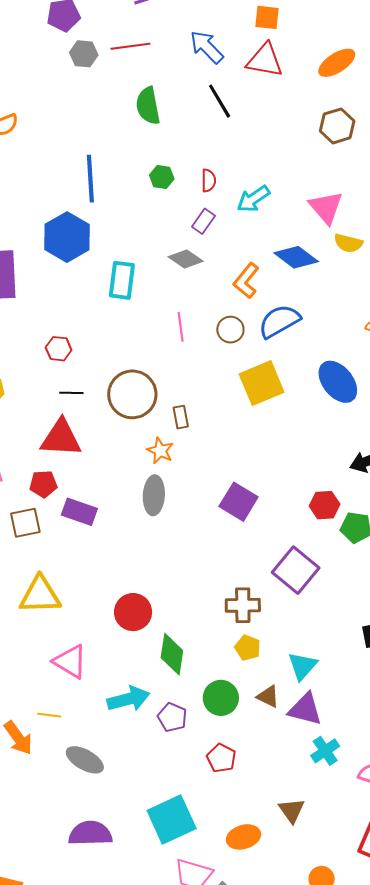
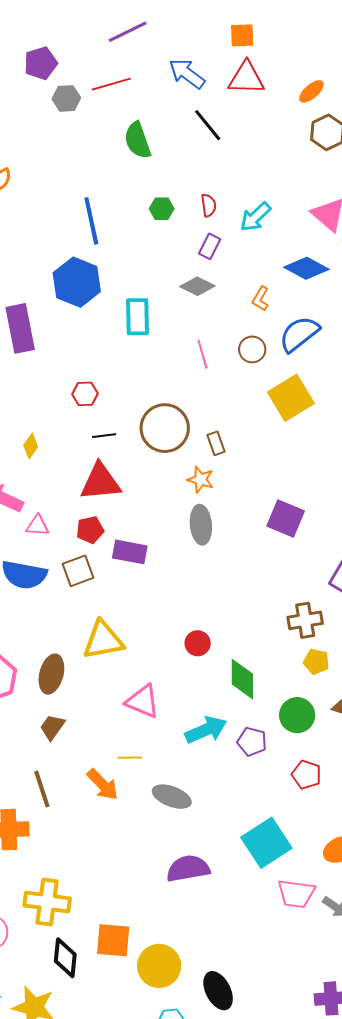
orange ellipse: (337, 63) -> (311, 91), moved, size x0.7
orange L-shape: (246, 281) -> (261, 299), size x0.7
red circle: (133, 612) -> (198, 643), size x0.7

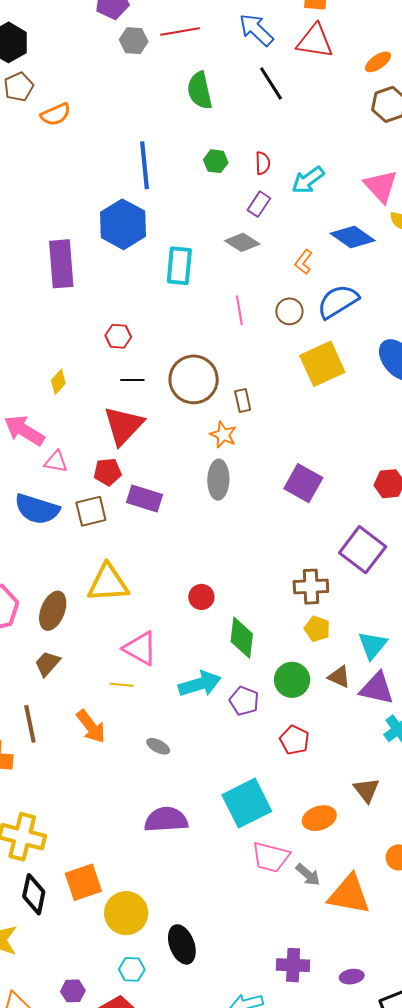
red triangle: (101, 482) -> (124, 426), turned -48
yellow line: (130, 758) -> (122, 685), moved
gray ellipse: (172, 797) -> (158, 746), size x0.6
orange square: (113, 940) -> (83, 882), turned -30

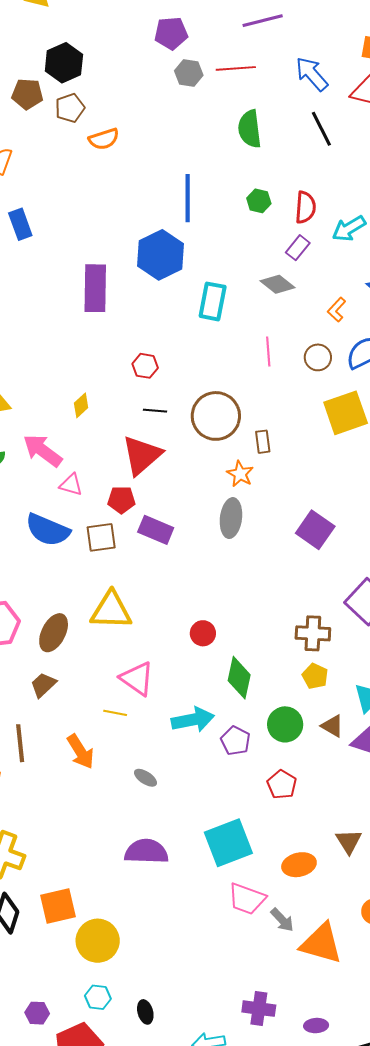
red semicircle: (263, 163) -> (305, 207), size x1.4
black ellipse: (182, 944) -> (145, 1012), moved, size x0.6

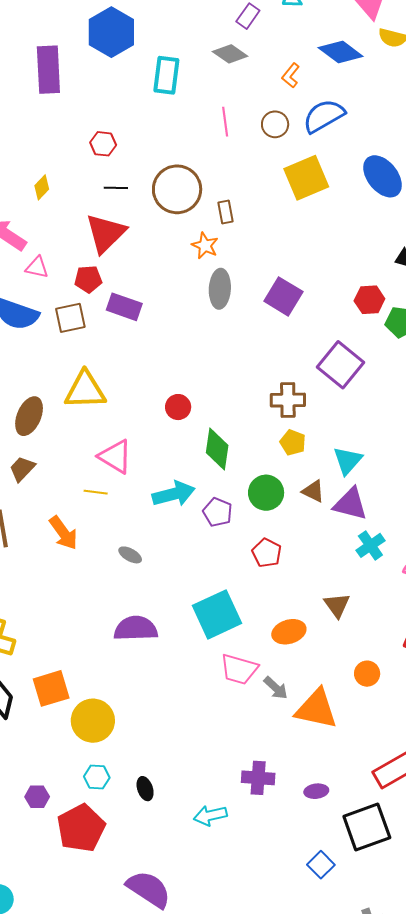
gray ellipse: (231, 518) -> (220, 289), moved

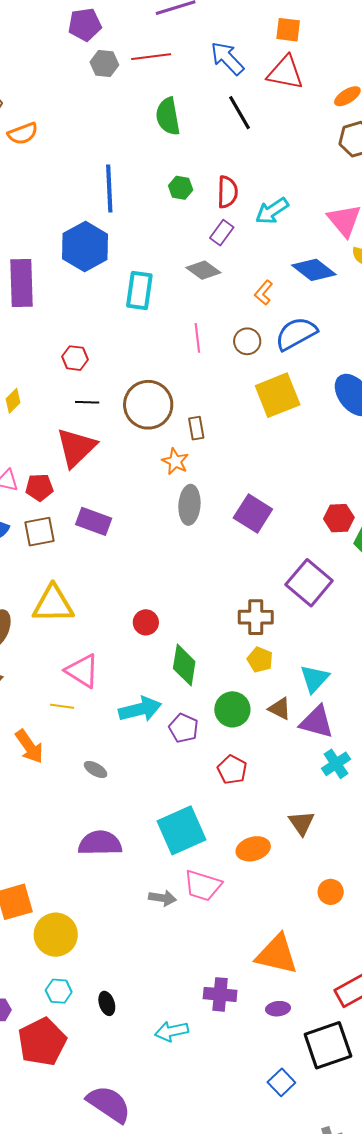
red pentagon: (88, 279) -> (39, 487), moved
gray arrow: (276, 688) -> (162, 898), moved, turned -36
orange triangle: (316, 709) -> (277, 954), moved

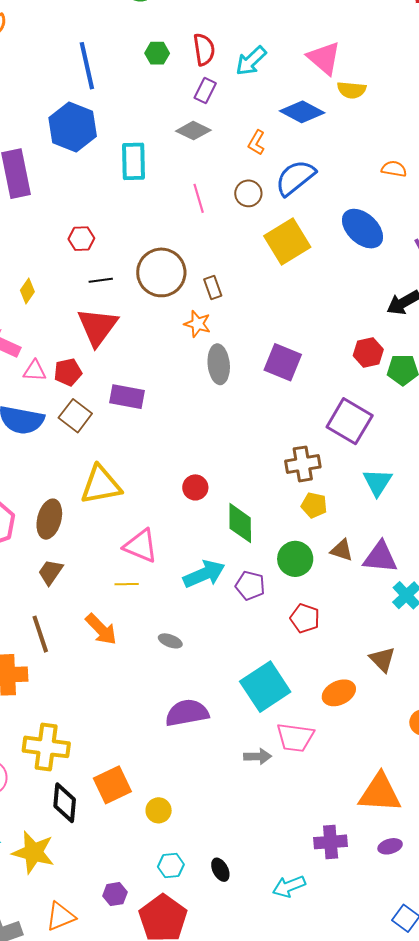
brown square: (39, 532) -> (75, 416), turned -32
cyan triangle: (315, 679) -> (377, 482), moved
yellow circle: (56, 935) -> (159, 810), size x0.6

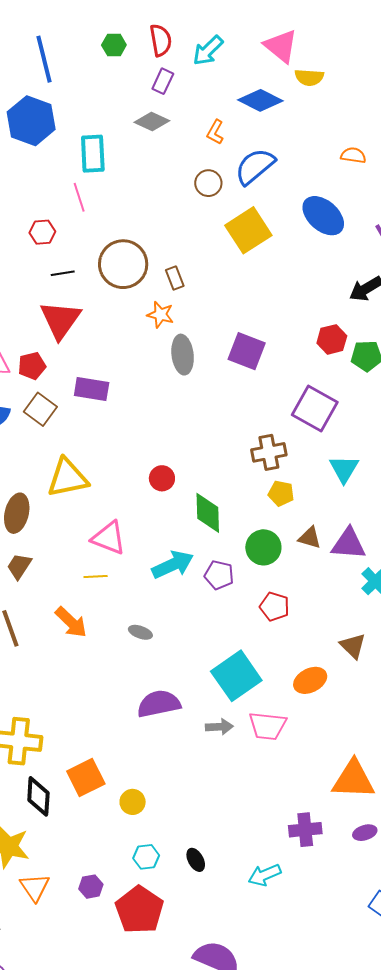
pink line: (199, 198) -> (79, 197), moved
gray arrow: (258, 756) -> (219, 727), moved
orange triangle: (61, 916) -> (35, 887), moved, turned -40

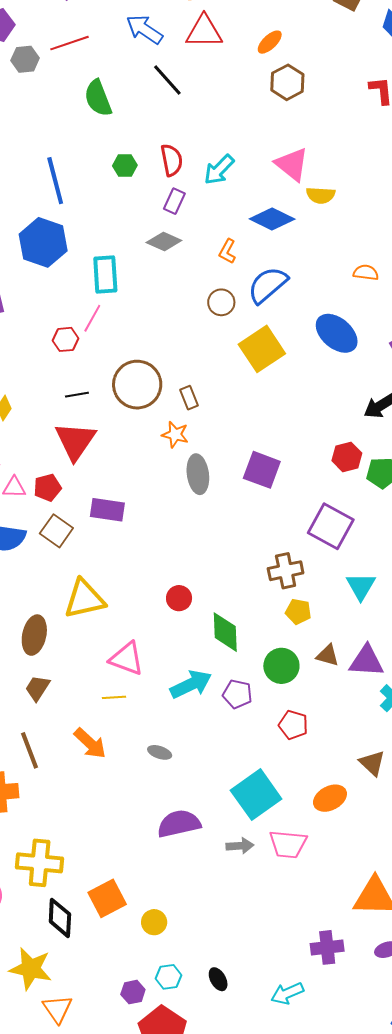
pink line: (79, 197) -> (92, 318), turned 48
red hexagon: (42, 232) -> (66, 339), moved
purple hexagon: (91, 887) -> (133, 992), moved

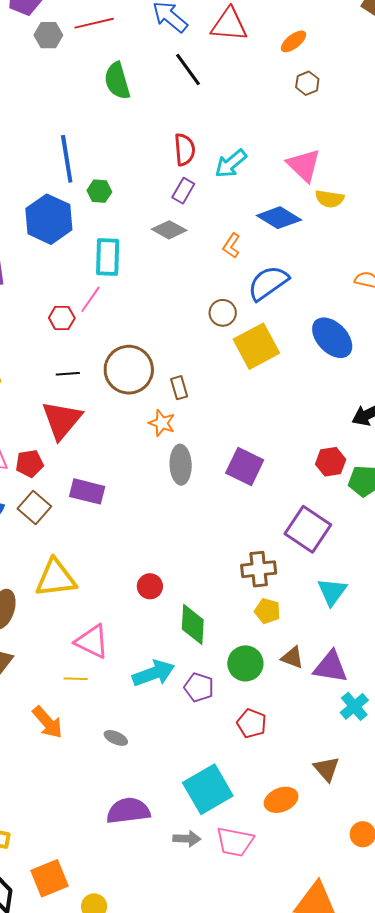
brown hexagon: (287, 82) -> (307, 83), size x0.7
green hexagon: (125, 166) -> (99, 191), moved
brown circle: (221, 302) -> (223, 313), moved

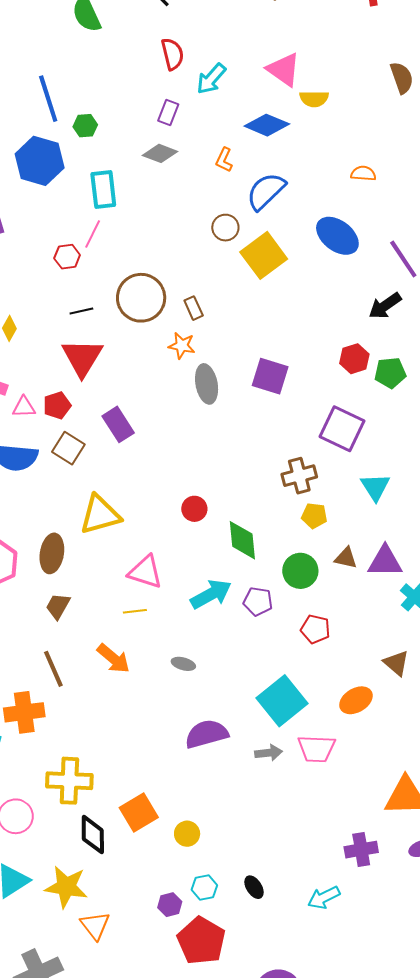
red semicircle: (185, 150) -> (172, 54), moved
purple rectangle: (87, 491) -> (118, 424), turned 52

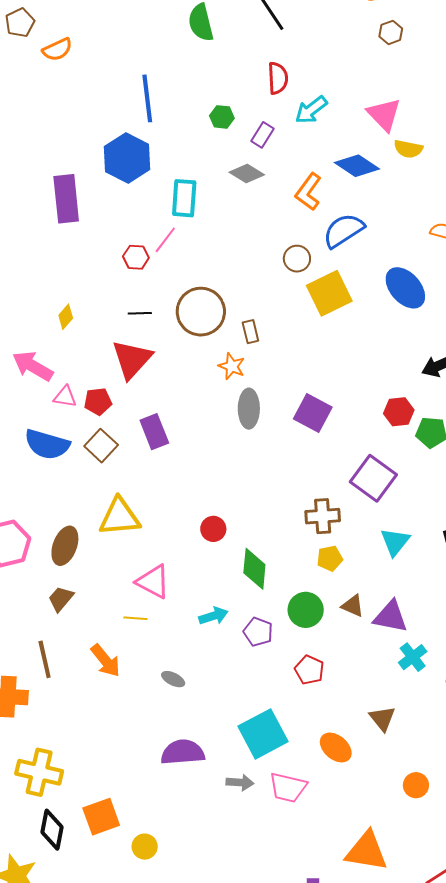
green hexagon: (85, 126) -> (222, 117), moved
orange L-shape: (224, 160) -> (308, 192), size x1.5
yellow pentagon: (314, 516) -> (330, 558), turned -30
cyan arrow: (211, 594) -> (213, 616), size x0.7
orange ellipse: (356, 700) -> (336, 747), turned 60

